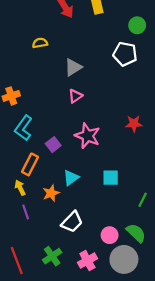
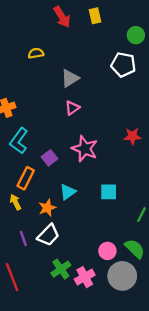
purple line: (26, 212) -> (23, 238), moved
white trapezoid: (72, 222) -> (48, 235), moved
green cross: (52, 256) -> (61, 269), moved

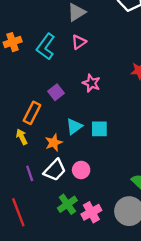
cyan L-shape: (19, 141) -> (46, 47), moved
pink star: (85, 149) -> (91, 83), size x0.7
cyan square: (109, 192) -> (99, 129), moved
pink circle: (107, 251) -> (81, 170), moved

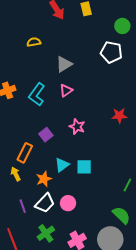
green cross: (67, 204) -> (46, 233), moved

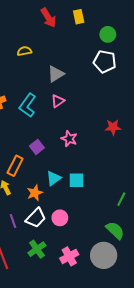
green circle: (122, 26) -> (108, 34), moved

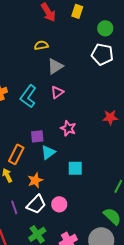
yellow rectangle: (79, 17) -> (77, 11), turned 32
yellow semicircle: (24, 51) -> (41, 45), moved
purple square: (37, 147) -> (37, 136), turned 32
cyan triangle: (54, 178) -> (48, 152), moved

